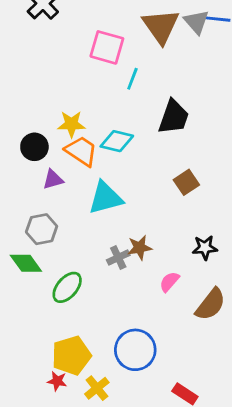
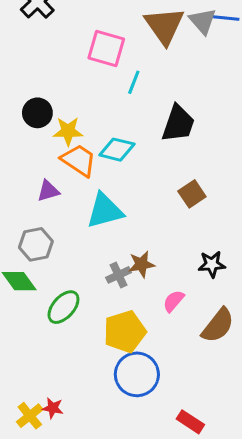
black circle: (34, 147) -> (37, 113), moved
yellow pentagon: (71, 356) -> (125, 332), moved
yellow cross: (97, 388) -> (30, 416), moved

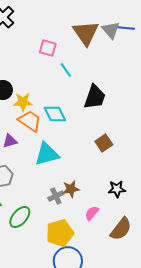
pink square: (106, 49) -> (48, 48), size x0.7
cyan line: (134, 82) -> (66, 70), turned -56
cyan diamond: (117, 150) -> (55, 114), turned 50

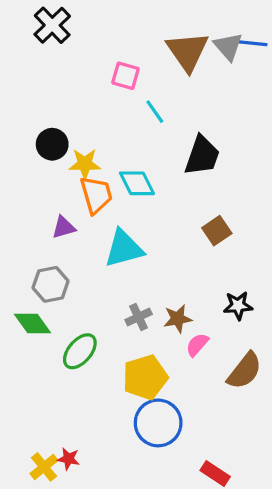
orange trapezoid: (30, 121) -> (96, 195), turned 40
brown star: (71, 189) -> (178, 319), moved

